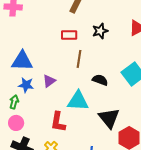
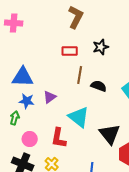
black semicircle: (100, 80) -> (99, 86), moved
cyan triangle: (78, 101) -> (79, 117), turned 35
pink circle: (16, 123) -> (30, 139), moved

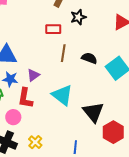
black star: (101, 47) -> (78, 17), moved
black semicircle: (99, 86) -> (89, 58), moved
red L-shape: (59, 138) -> (25, 98), moved

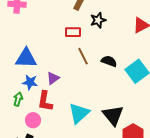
brown line: (63, 53) -> (83, 56), turned -36
cyan triangle: (62, 95) -> (79, 113), moved, turned 40

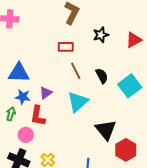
black star: (98, 20) -> (101, 35), moved
black semicircle: (109, 61) -> (102, 76), turned 42
cyan triangle: (79, 113) -> (78, 102), moved

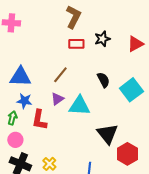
red rectangle: (66, 47) -> (76, 44), moved
brown line: (76, 71) -> (60, 75), moved, turned 66
purple triangle: (46, 93) -> (57, 99), moved
cyan triangle: (78, 102) -> (79, 106), turned 45
pink circle: (26, 135) -> (15, 140), moved

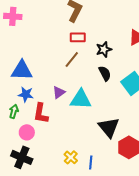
black star: (102, 39) -> (104, 49), moved
brown line: (60, 75) -> (72, 59), moved
pink circle: (15, 140) -> (27, 132), moved
yellow cross: (49, 164) -> (71, 157), moved

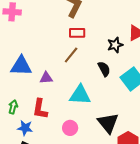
black star: (104, 49) -> (115, 45), moved
purple triangle: (59, 92) -> (46, 78), moved, turned 32
blue star: (26, 94) -> (25, 128), moved
pink circle: (27, 132) -> (70, 128), moved

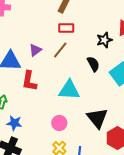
purple triangle: (46, 78) -> (35, 50), moved, turned -32
red L-shape: (40, 109) -> (29, 81), moved

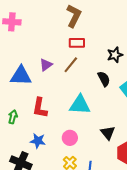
red L-shape: (29, 81) -> (40, 108), moved
black triangle: (97, 118) -> (108, 133), size x0.7
blue star: (14, 123) -> (38, 141), moved

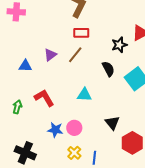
blue triangle: (21, 76) -> (25, 66), size x0.6
cyan triangle: (80, 105) -> (84, 95), size x0.7
red L-shape: (40, 108) -> (44, 98), turned 140
blue star: (38, 141) -> (55, 130), moved

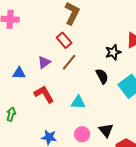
red rectangle: (81, 33) -> (64, 40), moved, turned 49
red L-shape: (44, 98) -> (44, 94), moved
pink circle: (74, 128) -> (82, 134), moved

